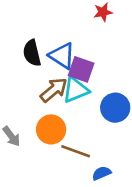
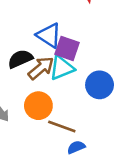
black semicircle: (32, 53) -> (20, 59), moved, turned 80
blue semicircle: (102, 173) -> (76, 147), moved

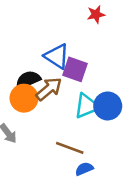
cyan triangle: (62, 68) -> (87, 106), moved
orange circle: (38, 106) -> (24, 98), moved

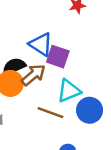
blue circle: (108, 106) -> (90, 110), moved
brown line: (70, 148) -> (51, 113), moved

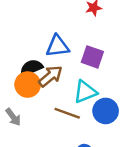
blue triangle: (41, 44) -> (58, 46), turned -40
purple square: (58, 57) -> (92, 57), moved

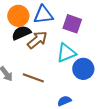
orange circle: (28, 85) -> (18, 16), moved
brown line: (67, 113) -> (33, 78), moved

